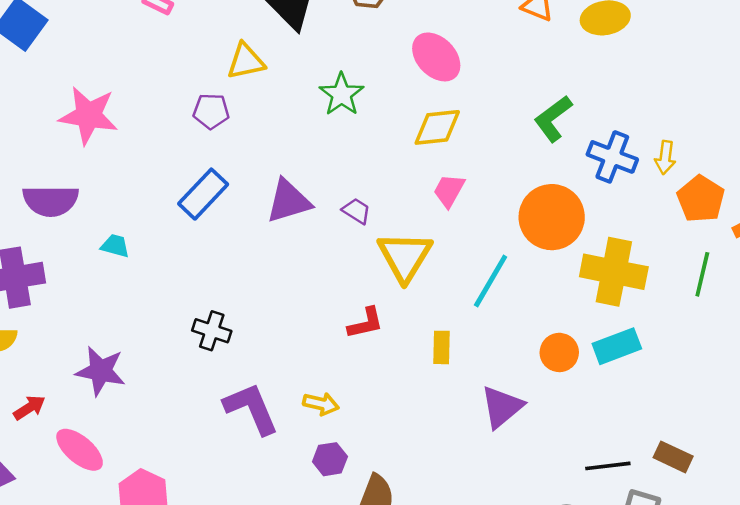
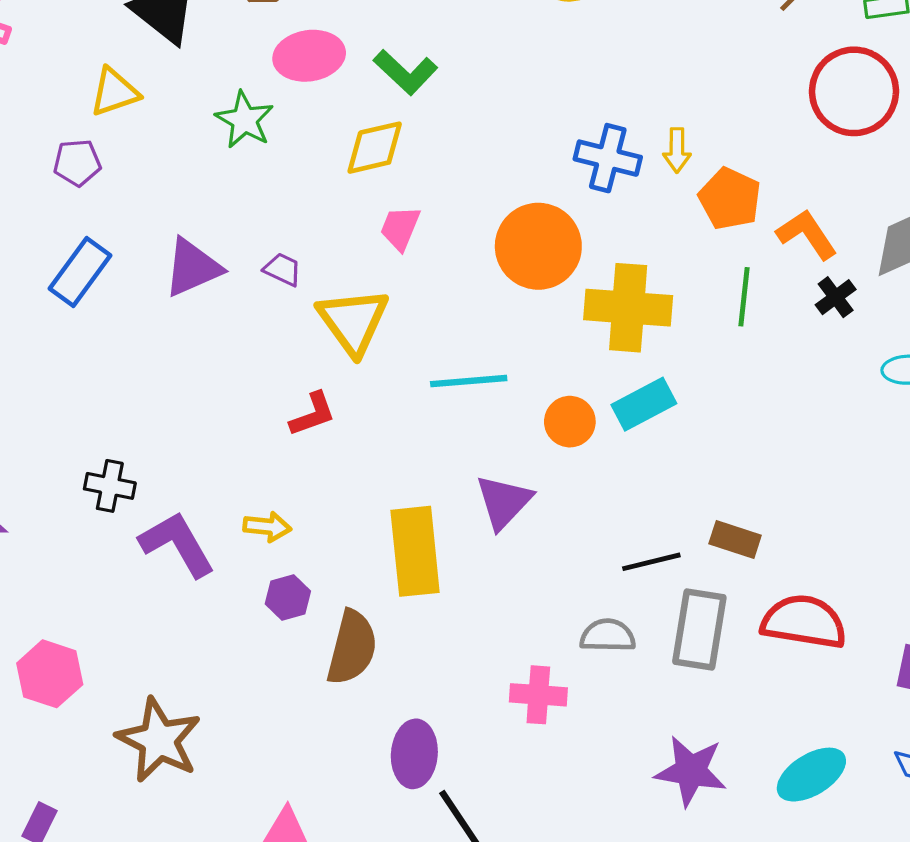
pink ellipse: (436, 57) -> (309, 56), moved, turned -48
green L-shape: (553, 119) -> (405, 72), moved, turned -93
cyan line: (491, 281) -> (469, 381), moved, turned 62
black cross: (212, 331) -> (110, 486), moved
yellow rectangle: (441, 347) -> (415, 551), moved, size x2.0

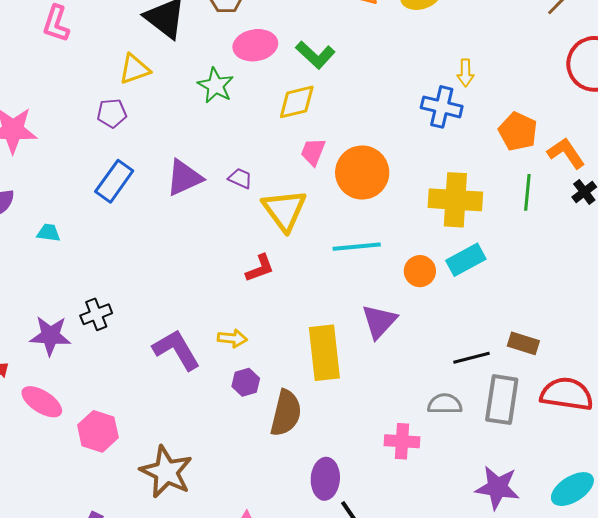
yellow arrow: (677, 150) -> (465, 73), moved
orange circle: (538, 246) -> (362, 172), moved
black cross: (110, 486) -> (96, 314), moved, turned -32

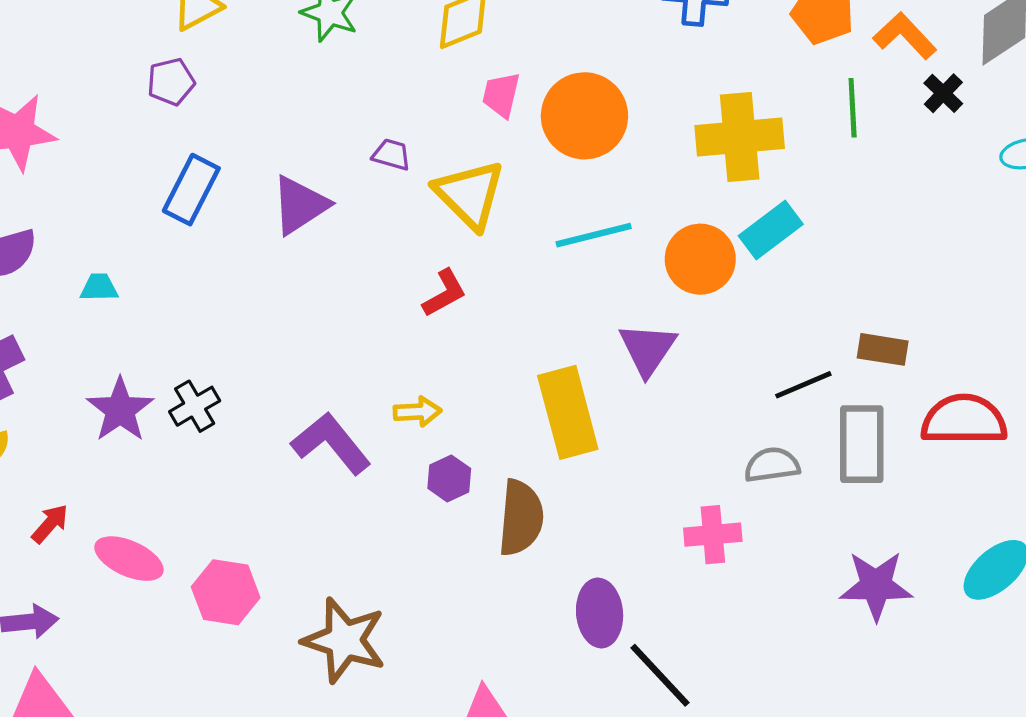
purple triangle: (184, 178) -> (300, 205), moved
orange circle: (420, 271) -> (700, 259), size x1.4
purple star: (50, 336) -> (120, 410), moved, turned -30

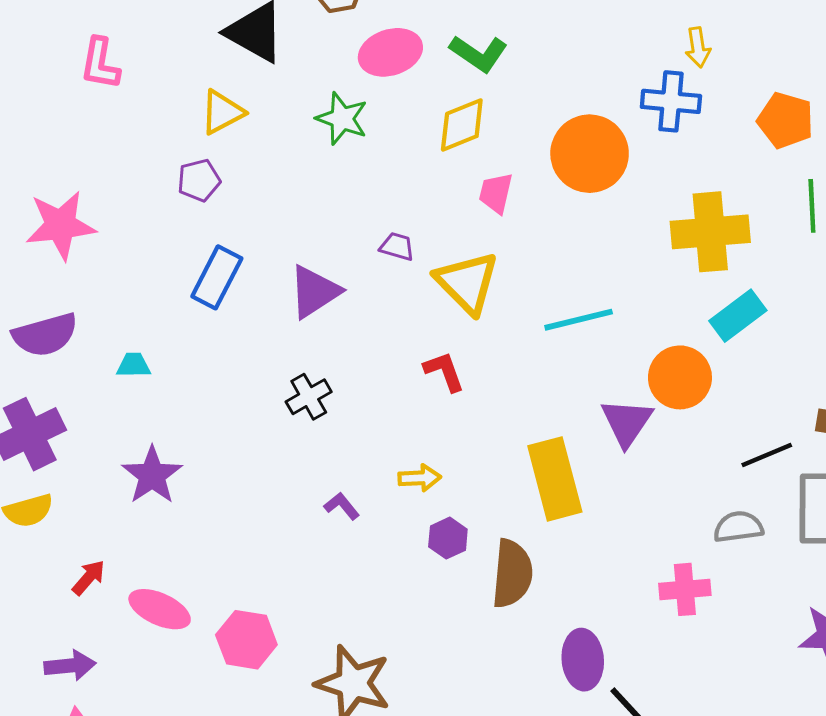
orange circle: (584, 116) -> (590, 154), moved
orange circle: (700, 259) -> (680, 377), moved
red L-shape: (444, 293) -> (444, 371), turned -81
black cross: (195, 406) -> (309, 397), moved
purple L-shape: (331, 443) -> (342, 506), size x0.5

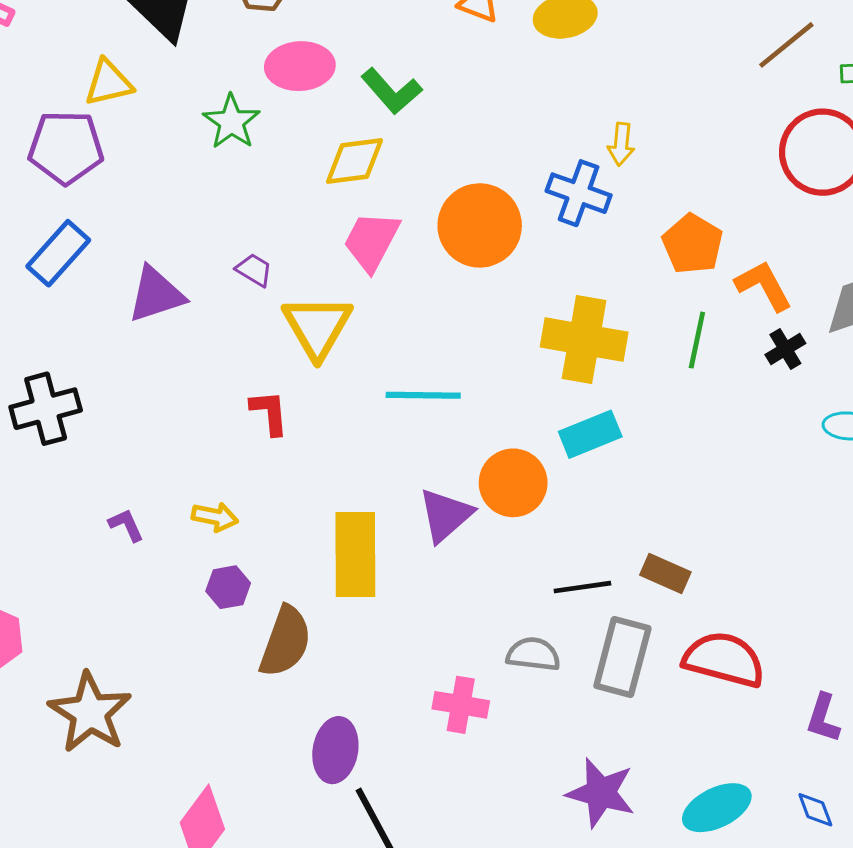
purple pentagon: (199, 180) -> (66, 147), size x1.6
pink trapezoid: (496, 193) -> (371, 241), size x1.4
black cross: (309, 397) -> (46, 409), moved, size x1.4

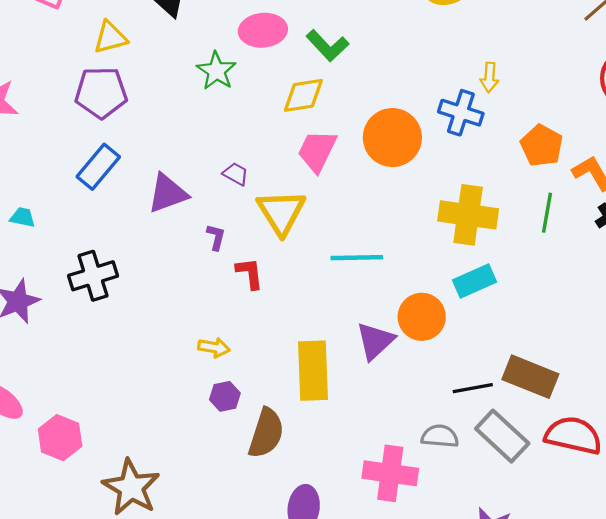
yellow triangle: (108, 83) -> (110, 37), moved
purple L-shape: (126, 525) -> (216, 237), moved, turned 40
brown rectangle: (665, 574) -> (530, 377), size x1.6
gray rectangle: (622, 657) -> (502, 436), turned -60
pink cross: (461, 705) -> (390, 473), size x1.4

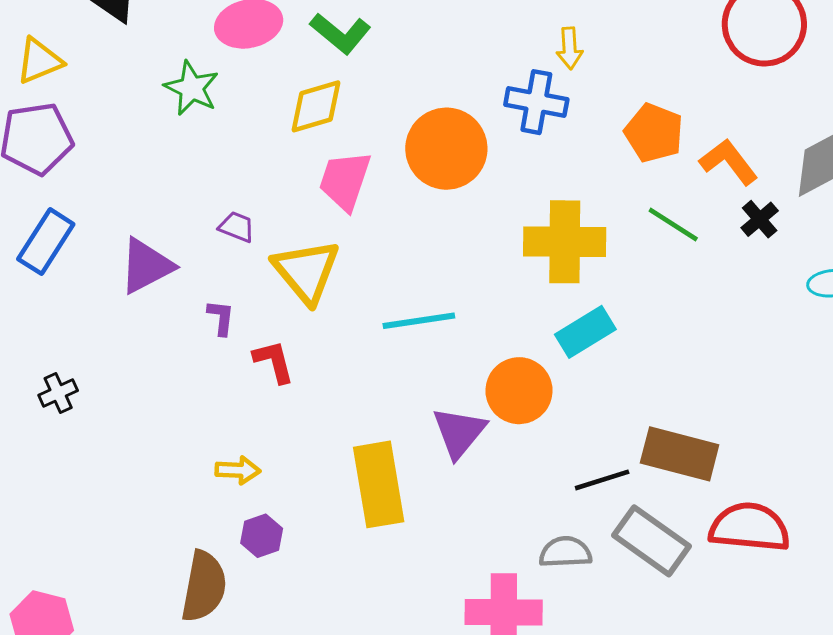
green line: (547, 213) -> (673, 225), turned -60
black cross: (93, 276) -> (58, 393), size x0.6
brown semicircle: (266, 433) -> (204, 586), moved

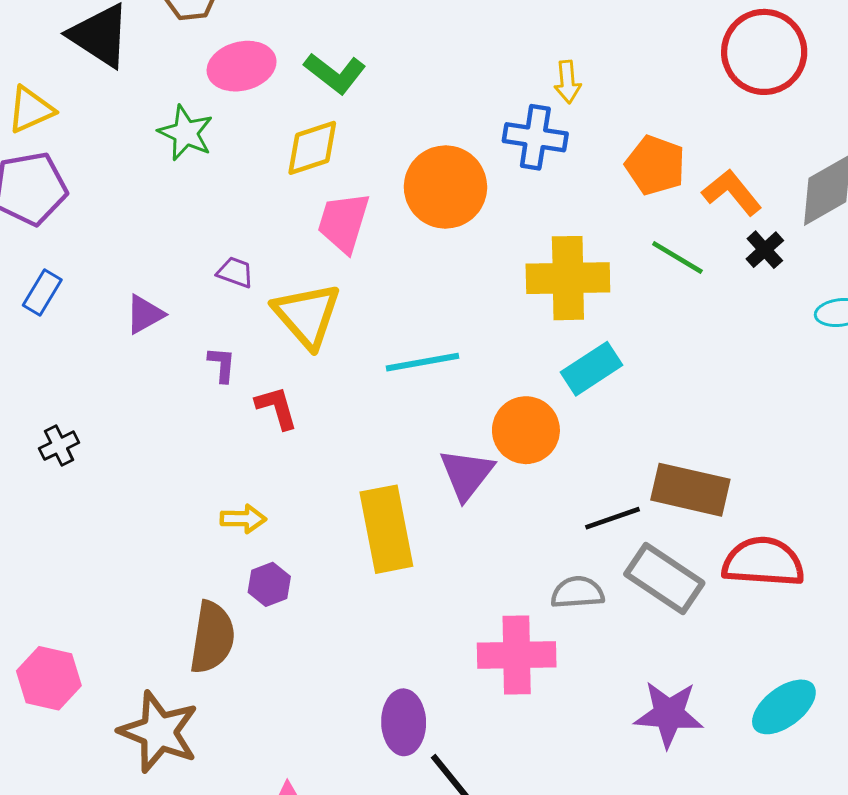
blue rectangle: (46, 242) -> (42, 293), size x0.7
purple triangle: (146, 266) -> (145, 314), size x0.7

